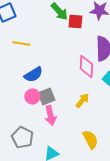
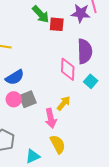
pink arrow: (50, 116) -> (51, 118), moved
yellow semicircle: (90, 140) -> (58, 144), moved

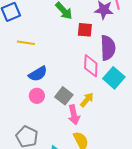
red square: (57, 24) -> (85, 30), moved
cyan square: (91, 81) -> (114, 78), size x1.5
gray square: (28, 99) -> (64, 96), moved, turned -30

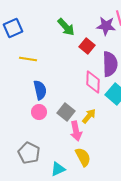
red square: (85, 30) -> (87, 46), turned 35
blue semicircle: (38, 74) -> (40, 90), turned -72

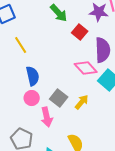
yellow line: (28, 59) -> (21, 45), turned 48
pink diamond: (93, 82) -> (86, 68), turned -45
pink arrow: (76, 131) -> (47, 117), moved

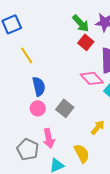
green arrow: (59, 13) -> (81, 23), moved
yellow arrow: (82, 102) -> (98, 127), moved
pink arrow: (47, 117) -> (49, 138), moved

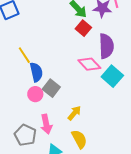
yellow line: (27, 55) -> (24, 55), moved
gray square: (65, 108) -> (51, 88), moved
yellow arrow: (98, 127) -> (74, 113), moved

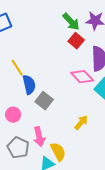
pink circle: (35, 94) -> (13, 115), moved
yellow arrow: (74, 113) -> (81, 123), moved
yellow semicircle: (79, 139) -> (58, 152), moved

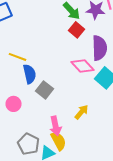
yellow line: (17, 68) -> (18, 57), turned -36
pink arrow: (39, 137) -> (56, 126), moved
gray pentagon: (18, 148) -> (28, 144), moved

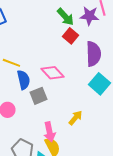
pink diamond: (82, 66) -> (52, 73), moved
gray square: (44, 90) -> (38, 96), turned 30

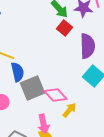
pink diamond: (52, 73) -> (55, 95), moved
gray square: (38, 96) -> (32, 88), size x1.4

